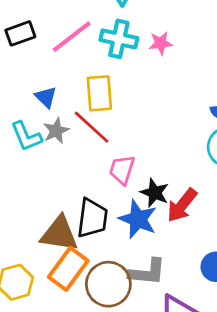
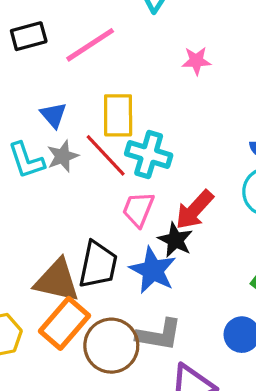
cyan cross: (119, 39) -> (149, 154), moved
red arrow: (182, 205) -> (195, 210), moved

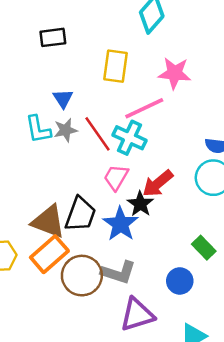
pink line: (90, 45) -> (144, 108), moved
pink star: (196, 61) -> (175, 73), size x1.5
yellow rectangle: (118, 115) -> (116, 66), moved

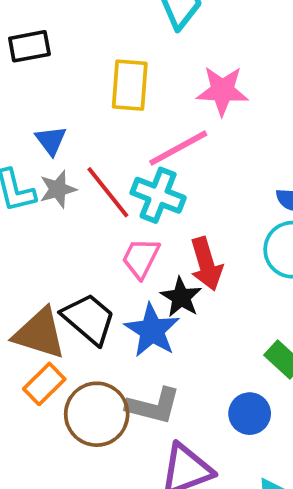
red arrow: (158, 184) -> (206, 264), turned -64
black trapezoid: (80, 214) -> (89, 319), turned -66
orange rectangle: (49, 254) -> (44, 384), size x0.7

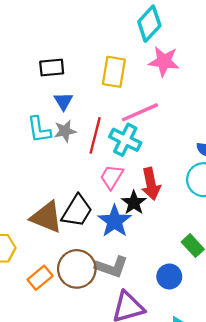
black rectangle: (29, 46) -> (52, 68), moved
pink star: (222, 91) -> (164, 61), moved
red line: (108, 192) -> (95, 135), turned 48
black trapezoid: (89, 319) -> (77, 211), turned 76
orange rectangle: (44, 384) -> (40, 278), moved

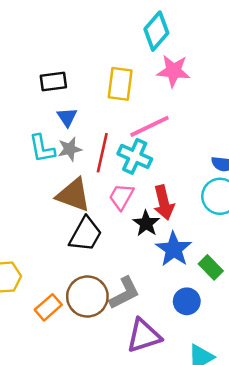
brown triangle: (46, 217) -> (73, 195), moved
blue star: (115, 221) -> (174, 249), moved
gray L-shape: (111, 267) -> (124, 293), turned -44

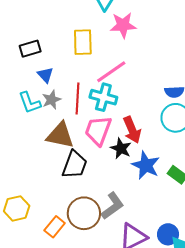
pink trapezoid: (121, 197) -> (98, 131), size x1.4
blue circle: (187, 301) -> (168, 234), moved

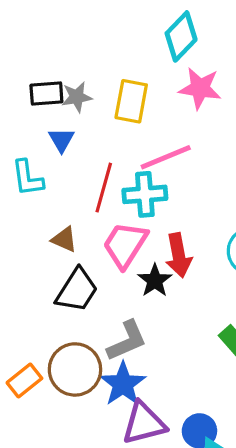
cyan cross: (103, 97) -> (145, 194), turned -32
gray star: (52, 100) -> (77, 97), moved
brown triangle: (60, 135) -> (64, 239), size x0.6
blue star: (146, 165) -> (123, 384), moved
gray L-shape: (113, 206) -> (127, 341), moved

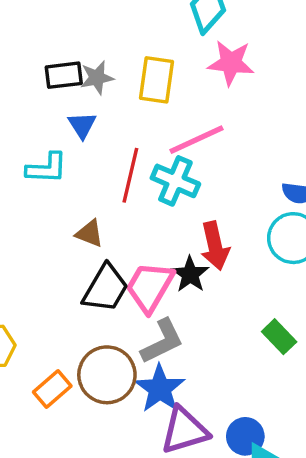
cyan L-shape: (27, 178) -> (47, 168), turned -78
cyan cross: (145, 194) -> (175, 181), turned 30
pink trapezoid: (125, 245) -> (150, 287), moved

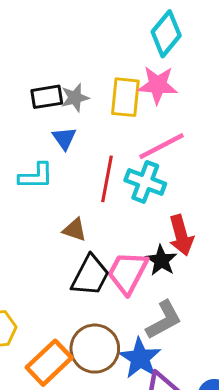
pink star: (231, 63) -> (158, 85), moved
gray L-shape: (162, 341) -> (164, 320), moved
orange rectangle: (52, 389) -> (49, 363), size x1.4

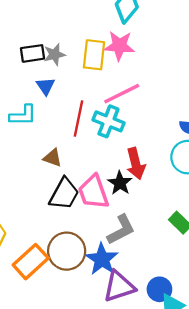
pink trapezoid: (128, 273) -> (93, 192), turned -48

